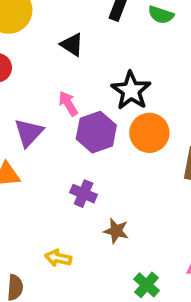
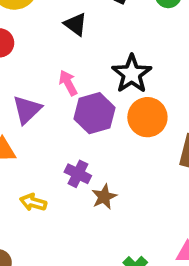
brown star: (116, 231) -> (104, 197), moved, turned 30
yellow arrow: (58, 258) -> (33, 202), moved

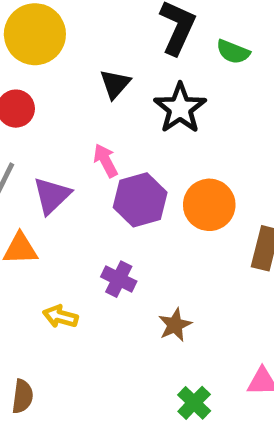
black triangle: (76, 24) -> (115, 84), turned 35
black star: (132, 74) -> (180, 108), moved
brown star: (104, 197) -> (175, 325), moved

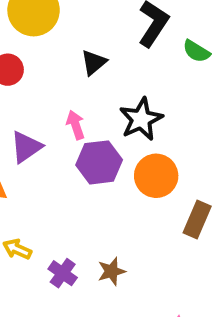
black star: (180, 108) -> (141, 119), moved
purple cross: (119, 279) -> (63, 273), moved

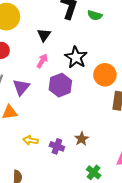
pink arrow: (76, 125) -> (42, 61), moved, turned 64
orange circle: (156, 176) -> (105, 75), moved

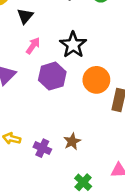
black triangle: (44, 35) -> (25, 16), moved
orange circle: (105, 75) -> (96, 80), moved

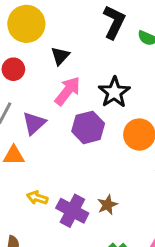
pink arrow: (33, 46) -> (68, 91), size x1.5
purple cross: (42, 148) -> (72, 211), size x1.5

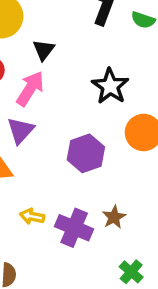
pink arrow: (68, 91) -> (30, 89), moved
purple hexagon: (88, 127) -> (86, 153), moved

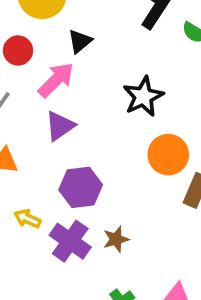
purple triangle: (21, 130) -> (60, 126), moved
purple hexagon: (86, 153) -> (81, 187), moved

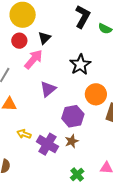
red circle: (18, 50) -> (19, 41), moved
purple triangle: (60, 126) -> (48, 89), moved
purple hexagon: (81, 187) -> (73, 116), moved

